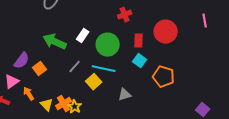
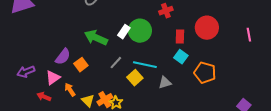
pink line: (205, 21) -> (249, 35), moved
green circle: (108, 45) -> (140, 31), moved
gray triangle: (125, 95) -> (165, 83), moved

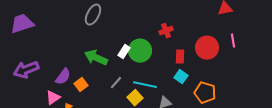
pink line: (249, 35) -> (233, 41), moved
purple arrow: (26, 72) -> (26, 70), moved, size x1.4

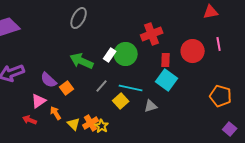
red cross: (166, 31) -> (152, 34), size x1.5
purple semicircle: (63, 77) -> (49, 80), turned 96
cyan square: (181, 77) -> (167, 80), size x1.5
orange pentagon: (205, 93) -> (221, 96), moved

